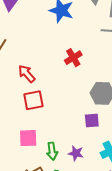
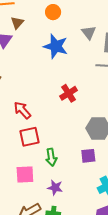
green arrow: (52, 151) -> (51, 157), moved
purple star: (76, 153) -> (55, 188), moved

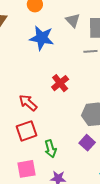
red arrow: (22, 110) -> (28, 103), moved
purple square: (88, 156) -> (87, 143), turned -35

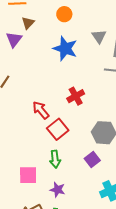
red square: (27, 131) -> (58, 129), moved, turned -30

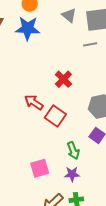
blue star: (65, 49) -> (28, 28), moved
green arrow: (55, 159) -> (73, 151), moved

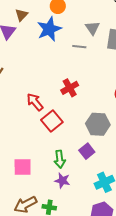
blue star: (28, 28) -> (49, 29), turned 30
gray line: (90, 44) -> (79, 47), moved
purple star: (72, 174) -> (62, 181), moved

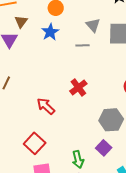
blue star: (49, 29) -> (50, 32), size x0.7
red square: (52, 121) -> (35, 143), moved

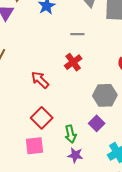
gray line: (83, 45) -> (77, 34), moved
red square: (35, 143) -> (42, 118), moved

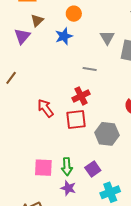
red square: (42, 118) -> (76, 119), moved, turned 30
purple square: (97, 123) -> (93, 169), moved
pink square: (34, 146) -> (43, 168), moved

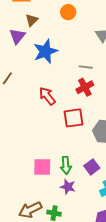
blue star: (64, 36) -> (45, 51), moved, size x1.4
red cross: (81, 96) -> (85, 87), moved
red arrow: (45, 108) -> (47, 96), moved

